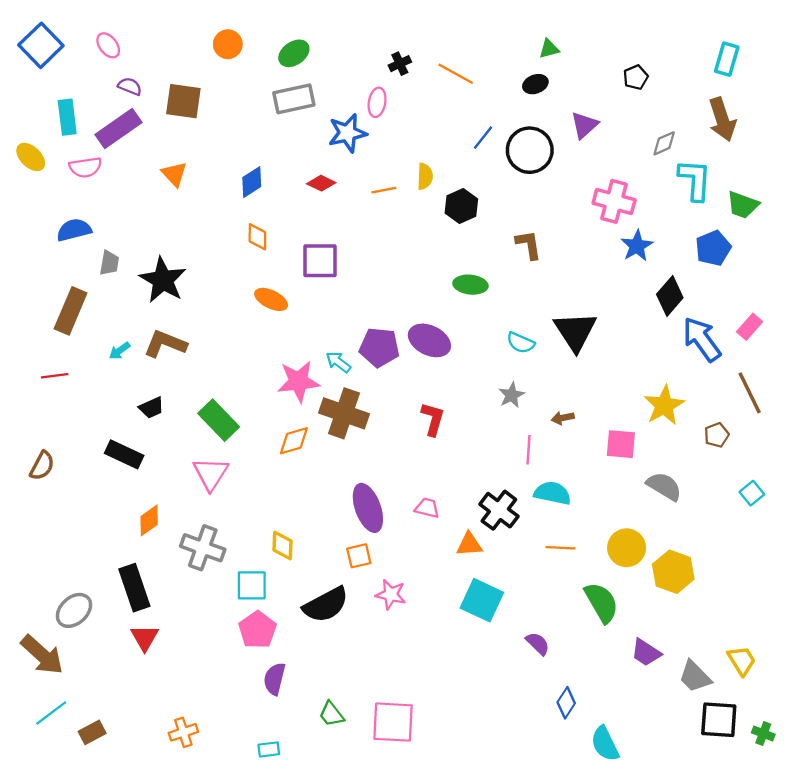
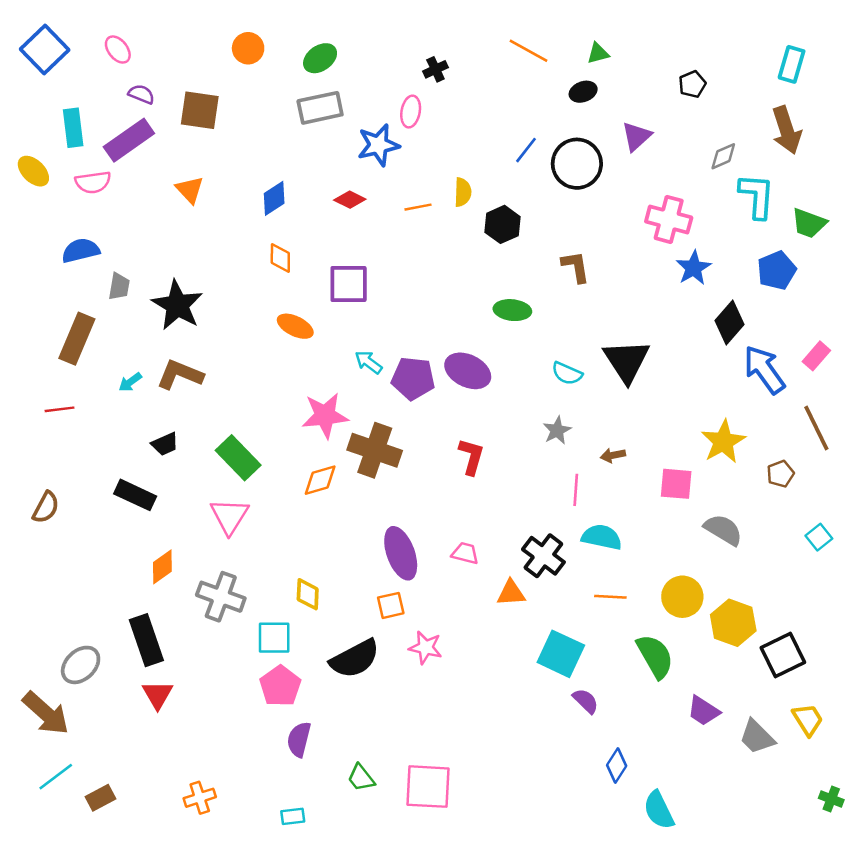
orange line: (456, 74) -> (529, 51), moved
cyan arrow: (338, 362) -> (368, 362), moved
cyan square: (482, 600) -> (561, 654), moved
black square: (719, 720) -> (783, 655), moved, turned -30

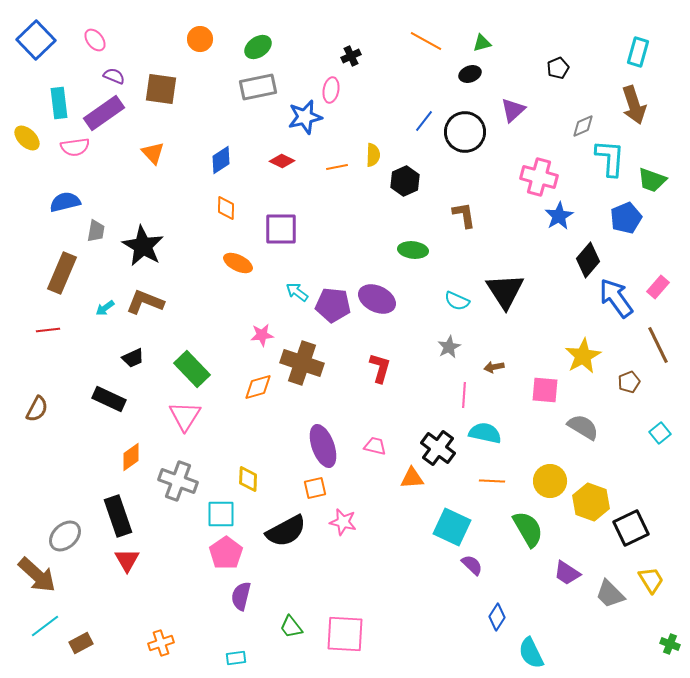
pink star: (325, 416) -> (262, 335), size x0.6

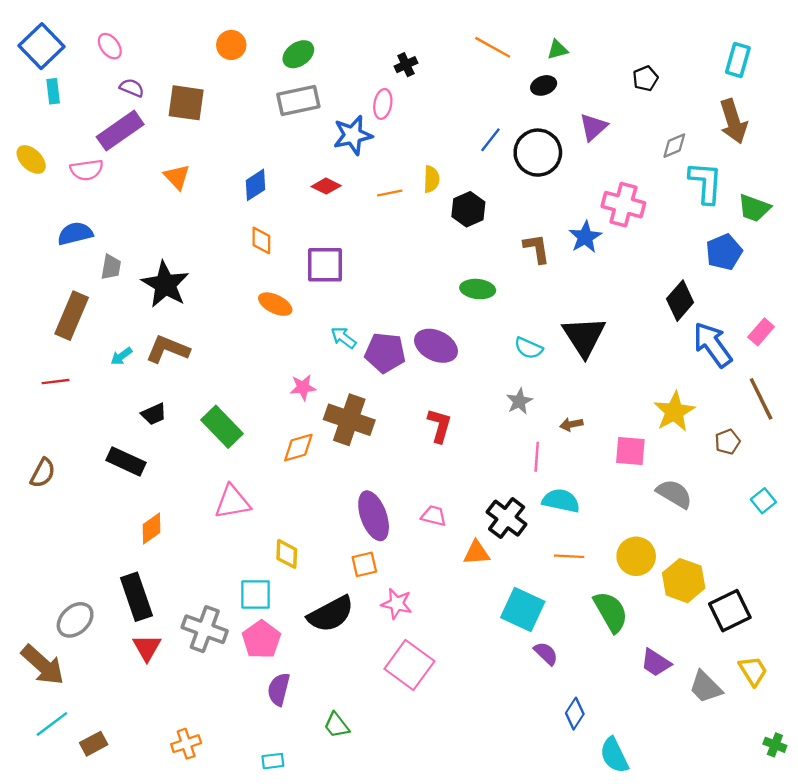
cyan rectangle: (59, 103) -> (53, 91), moved, size x0.7
blue star: (559, 216) -> (585, 237), moved
pink triangle: (185, 416) -> (232, 502), moved, turned 48
gray cross: (178, 481) -> (205, 629), moved
pink square: (345, 634) -> (409, 665), moved, turned 33

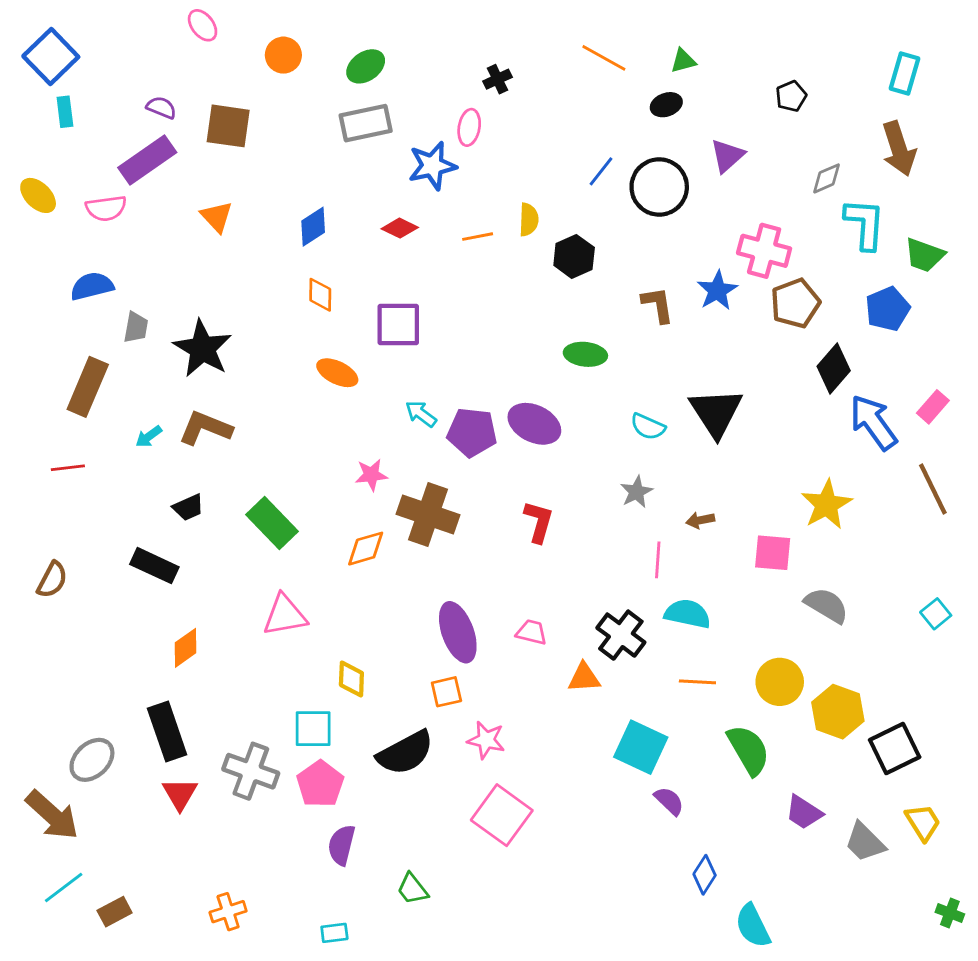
pink ellipse: (110, 46) -> (203, 25), moved
brown pentagon: (728, 442) -> (795, 303), moved, size x1.6

